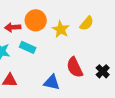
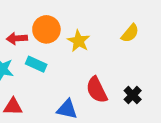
yellow semicircle: (87, 23) -> (130, 33), moved

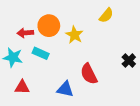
yellow semicircle: (130, 33) -> (106, 15), moved
black cross: (133, 95) -> (129, 61), moved

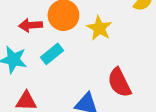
cyan rectangle: (41, 53) -> (52, 54), turned -63

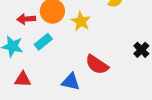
red semicircle: (119, 83) -> (97, 65), turned -30

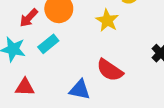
red arrow: (26, 19) -> (29, 18), turned -42
yellow star: (81, 21) -> (107, 20), moved

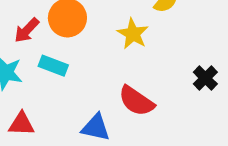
cyan rectangle: (48, 44) -> (53, 66), turned 60

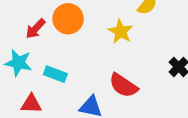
cyan rectangle: (53, 66) -> (55, 74), moved

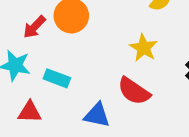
yellow star: (121, 32) -> (144, 48), moved

